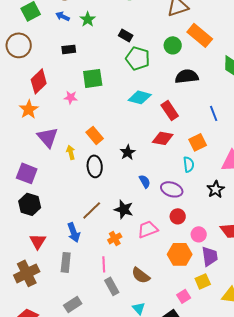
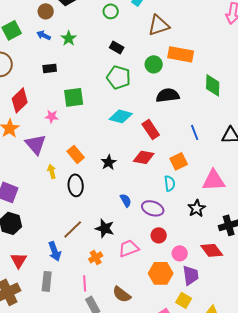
black rectangle: (126, 35) -> (117, 47), moved
orange rectangle: (200, 35) -> (181, 54), turned -30
purple triangle: (48, 137) -> (36, 144), moved
black star: (128, 152) -> (109, 162), moved
yellow square: (203, 281) -> (184, 300), turned -35

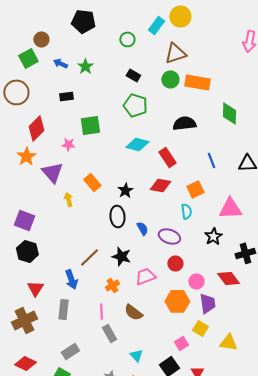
brown circle: (46, 11) -> (41, 39), moved
green circle: (154, 64) -> (170, 79), moved
black ellipse: (76, 185) -> (117, 216), moved
brown semicircle: (122, 294) -> (133, 312), moved

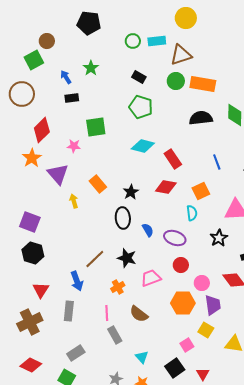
cyan rectangle: (156, 25) -> (157, 41), moved, turned 48
blue arrow: (60, 63) -> (66, 77), moved, turned 32
black semicircle: (184, 123) -> (201, 118), moved

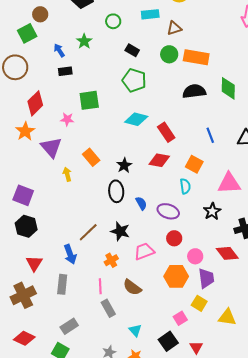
green circle: (133, 41) -> (113, 21), moved
brown triangle: (181, 55) -> (174, 28), size x0.7
orange square: (201, 191) -> (194, 164), turned -36

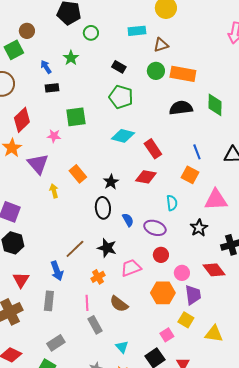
green circle: (113, 21) -> (91, 33), moved
orange square: (194, 164) -> (190, 175), moved

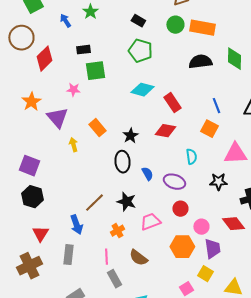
black rectangle: (52, 88) -> (83, 50), moved
red diamond: (22, 120) -> (44, 59), moved
black star: (199, 228) -> (218, 182), turned 30

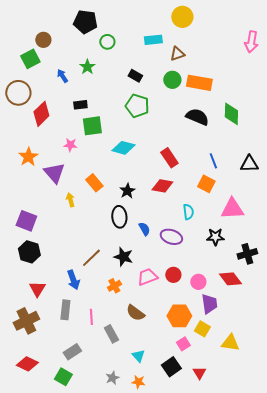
black semicircle: (200, 62) -> (197, 117), turned 30
cyan diamond: (142, 90) -> (123, 148), moved
red circle: (180, 209) -> (173, 275), moved
orange hexagon: (182, 247) -> (179, 316), moved
pink line: (106, 257) -> (91, 317), moved

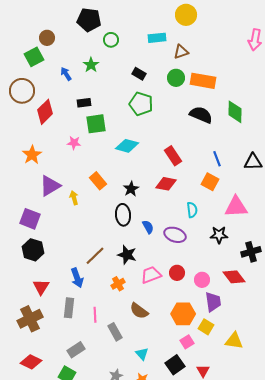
purple triangle: (54, 173) -> (50, 186), moved, turned 40

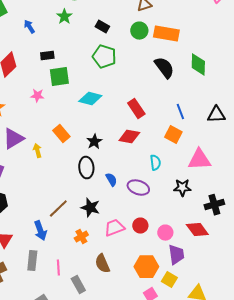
green star: (91, 65) -> (64, 17), moved
black semicircle: (201, 115) -> (164, 68), turned 30
brown semicircle: (139, 311) -> (102, 264), turned 30

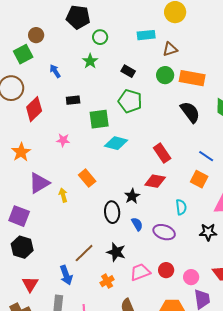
green square: (59, 77) -> (99, 119), moved
blue line: (180, 112) -> (206, 156), turned -35
black star: (94, 142) -> (132, 196), moved

